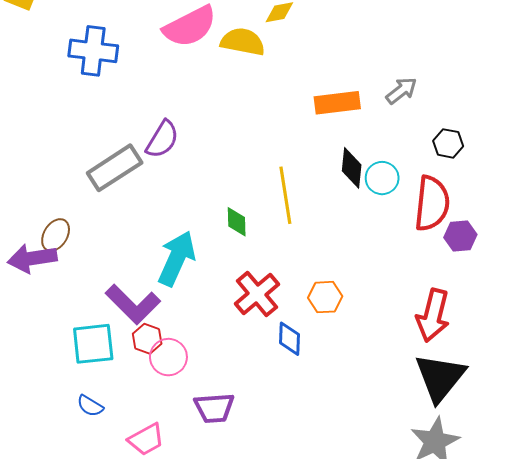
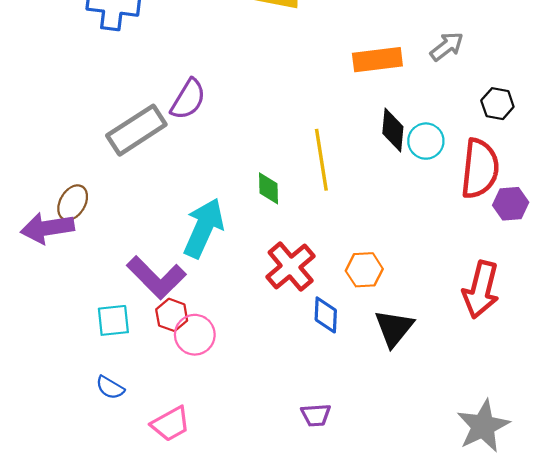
cyan square: (93, 344) -> (113, 320), size x0.7
black triangle: (440, 377) -> (394, 328), moved, size x0.7
purple trapezoid: (214, 408) -> (316, 415), moved, size x0.7

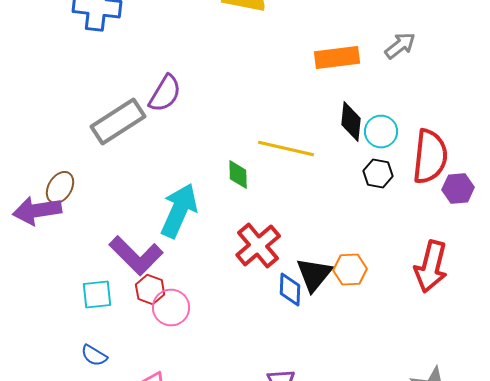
black hexagon: (497, 104) -> (378, 174), moved
yellow line: (321, 160) -> (286, 148), turned -68
orange hexagon: (364, 270) -> (350, 270), moved
black triangle: (394, 328) -> (314, 274), moved

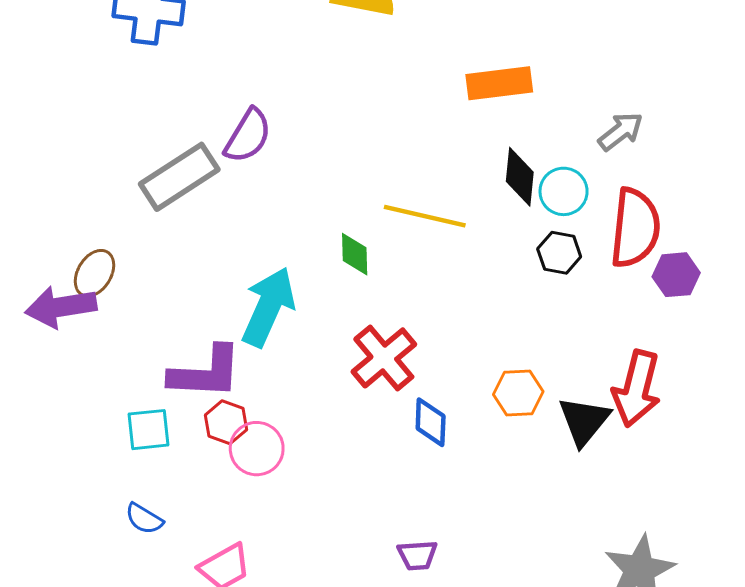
gray arrow: (400, 46) -> (621, 131), moved
purple L-shape: (136, 256) -> (206, 373), turned -42
black triangle: (314, 274) -> (584, 421), moved

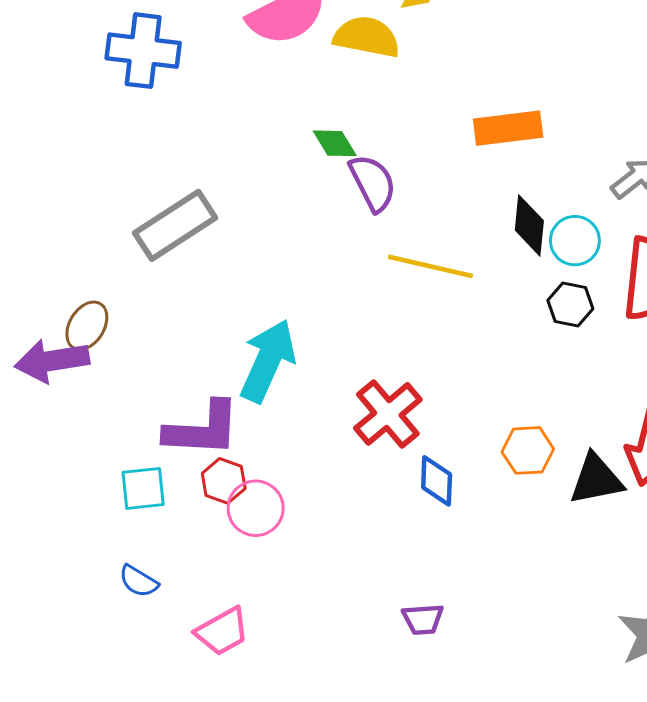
purple semicircle: (248, 136) -> (373, 183), moved, turned -58
green diamond: (355, 254) -> (335, 143), moved, turned -30
black triangle: (584, 421) -> (596, 479), turned 40

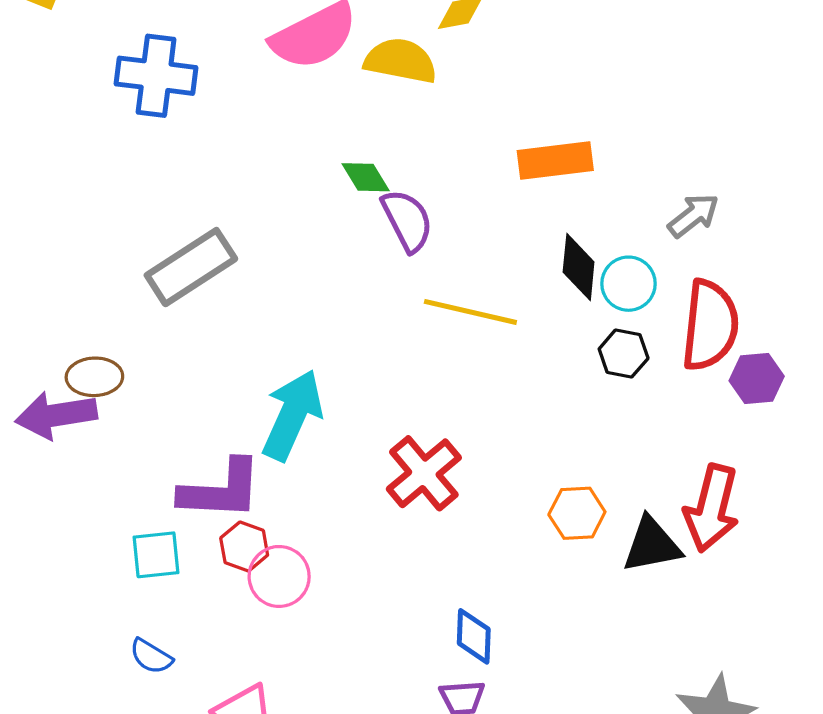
brown ellipse: (87, 326) -> (94, 377), turned 57
blue diamond: (437, 481) -> (474, 636), moved

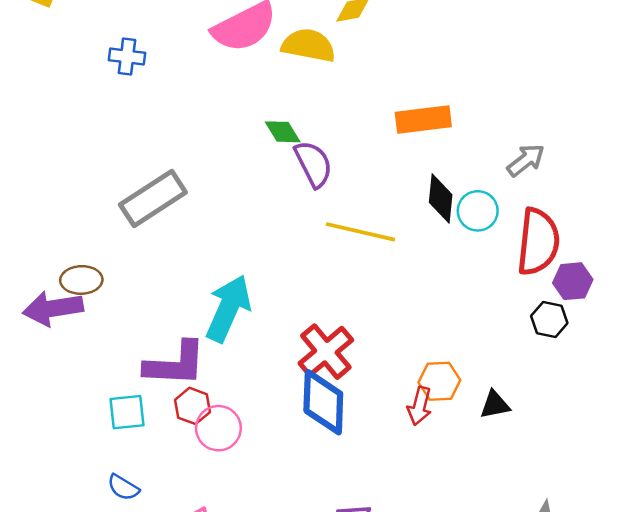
blue cross: (156, 76) -> (127, 57), size x0.6
black hexagon: (624, 354) -> (549, 320), moved
red arrow: (712, 508) -> (420, 406), moved, size x0.6
black triangle: (652, 545) -> (495, 405), size x0.7
blue diamond: (474, 636) -> (323, 402), moved, size x1.6

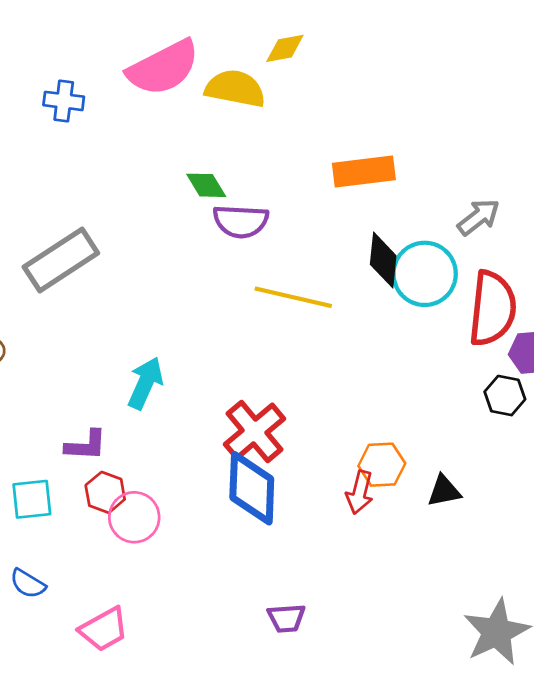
blue cross: (127, 57) -> (64, 101), moved
purple semicircle: (313, 164) -> (241, 221), turned 120
cyan circle: (478, 211) -> (425, 274), size x1.4
cyan arrow: (228, 308) -> (145, 383), size x0.7
purple L-shape: (175, 364) -> (86, 445), size x0.6

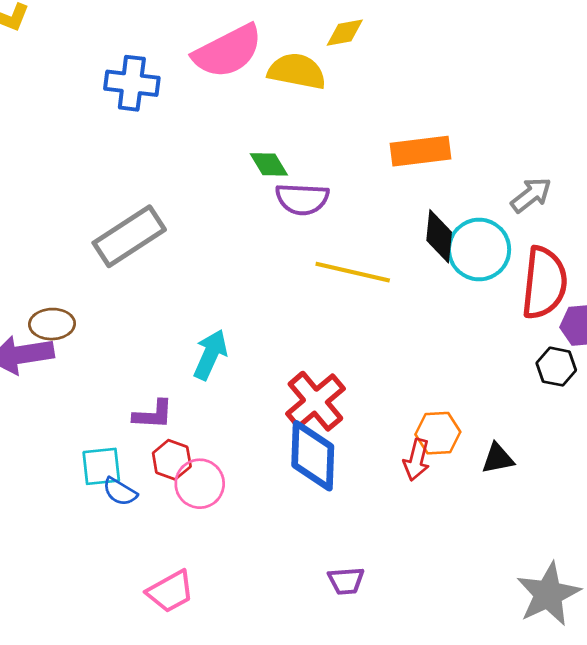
blue cross: (64, 101) -> (132, 83), size x1.4
blue semicircle: (28, 584) -> (120, 492), moved

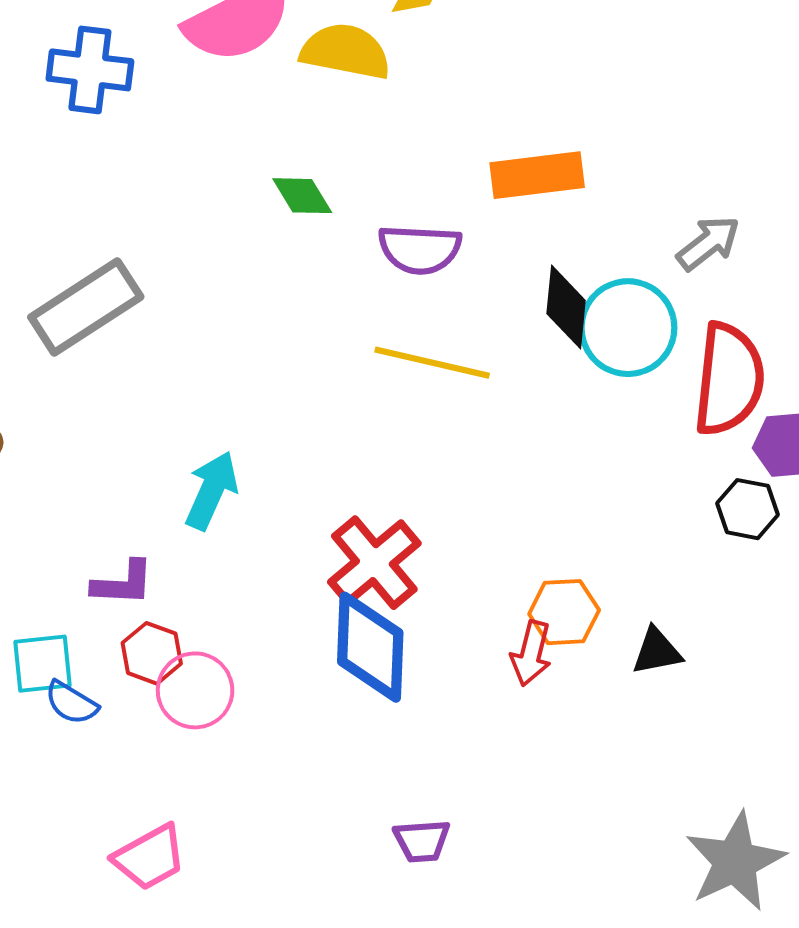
purple semicircle: (302, 199) -> (420, 249), moved

